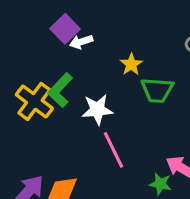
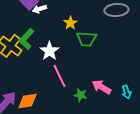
white star: (97, 110) -> (49, 51), turned -30
green star: (160, 184) -> (80, 95), moved

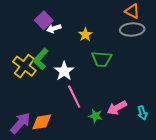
yellow star: (70, 23) -> (85, 35), moved
pink arrow: (101, 87) -> (117, 108), turned -60

